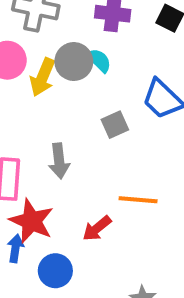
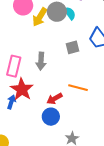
blue circle: (55, 271) -> (51, 117), moved

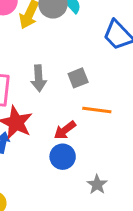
gray square: (72, 47) -> (78, 78), moved

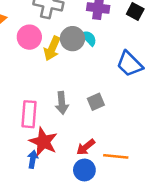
orange line: (97, 110) -> (116, 156), moved

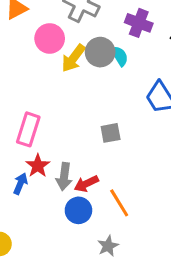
gray arrow: (62, 103) -> (64, 176), moved
red star: (43, 142) -> (38, 166), size x0.7
orange line: (116, 156) -> (119, 203), turned 40

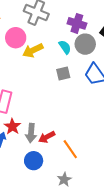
gray circle: (100, 52) -> (85, 44), moved
yellow arrow: (73, 58) -> (33, 50), turned 30
gray square: (111, 133) -> (63, 73), moved
blue circle: (78, 210) -> (34, 161), moved

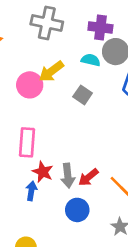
pink circle: (16, 38) -> (30, 85), moved
cyan semicircle: (65, 47) -> (91, 60), turned -32
gray square: (63, 73) -> (83, 95), moved, turned -32

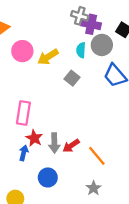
gray cross: (47, 23) -> (80, 16), moved, size x0.7
cyan semicircle: (91, 60) -> (81, 50), turned -104
pink circle: (30, 85) -> (22, 51), moved
blue circle: (77, 210) -> (48, 178), moved

